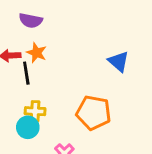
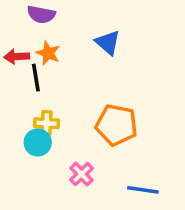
blue triangle: (118, 61) -> (108, 43), moved

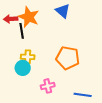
orange star: (48, 53) -> (29, 17), size x1.5
pink cross: (82, 174) -> (48, 86), turned 32

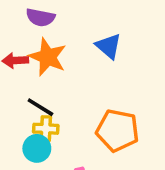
black line: (22, 31) -> (40, 107), moved, turned -49

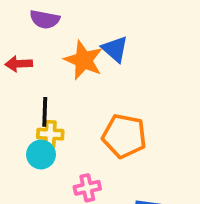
orange star: (48, 57) -> (84, 60), moved
black line: (40, 107) -> (45, 112), turned 60

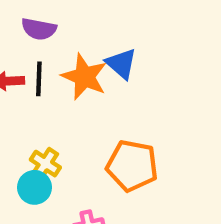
black line: (45, 112) -> (39, 79), moved
yellow cross: (50, 134) -> (45, 164), turned 30

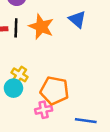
blue triangle: (121, 64) -> (77, 19), moved
orange pentagon: (132, 166) -> (54, 91), moved

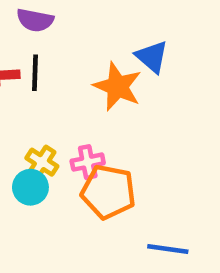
orange star: (41, 27) -> (117, 87), moved
pink cross: (44, 110) -> (88, 162), moved

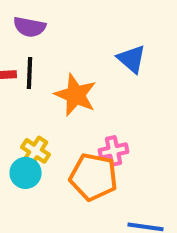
orange star: (117, 87) -> (76, 95), moved
pink cross: (88, 162) -> (113, 151), moved

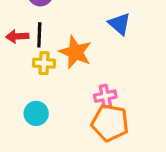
yellow cross: (36, 151) -> (44, 63), moved, turned -30
orange pentagon: (93, 177) -> (110, 123), moved

